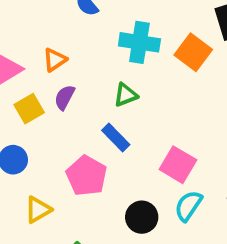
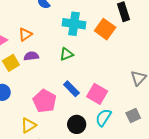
purple semicircle: (65, 97) -> (31, 56), turned 56
blue rectangle: (116, 137) -> (71, 89), moved
yellow triangle: (38, 210) -> (28, 125), moved

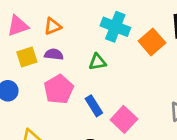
pink pentagon: (45, 101) -> (59, 89), moved

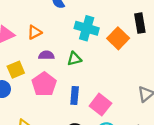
purple semicircle: (54, 54) -> (46, 55), moved
yellow square: (27, 57) -> (16, 70), moved
blue rectangle: (94, 106) -> (75, 95), turned 42

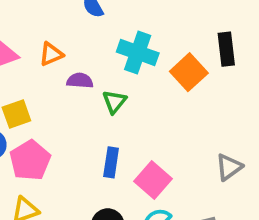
purple semicircle: (46, 55) -> (80, 81), moved
green triangle: (74, 59) -> (114, 102), turned -40
pink pentagon: (44, 84) -> (30, 160), moved

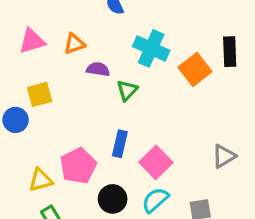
pink pentagon: (30, 160) -> (78, 166), moved

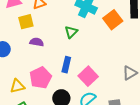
purple semicircle: (98, 69) -> (37, 42), moved
yellow square: (40, 94) -> (26, 22), moved

